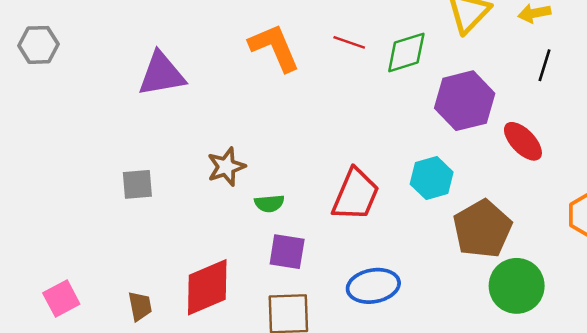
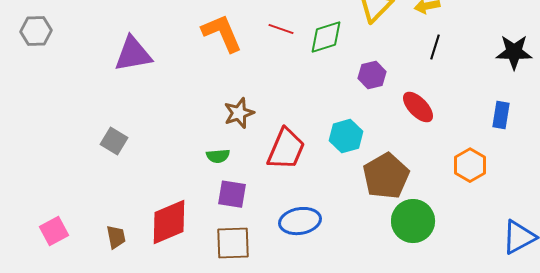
purple hexagon: (465, 101) -> (372, 75), size x0.6
brown star: (226, 167) -> (239, 113), moved
gray square: (137, 184) -> (114, 141), turned 36

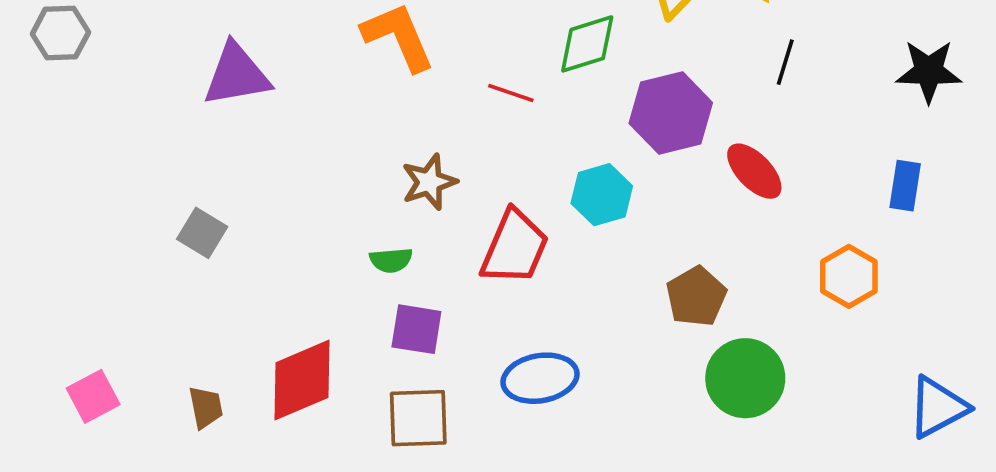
red line: (281, 29) -> (511, 93), moved
purple hexagon: (372, 75) -> (671, 113), size x1.6
cyan hexagon: (346, 136) -> (602, 195), moved
brown pentagon: (386, 176) -> (696, 296), size x0.7

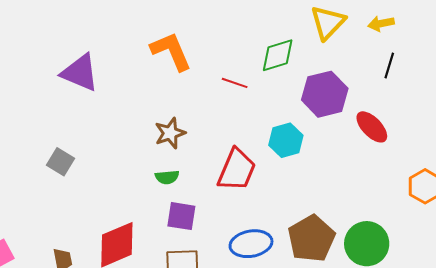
purple triangle: (237, 75) -> (80, 73), turned 33
brown star: (429, 182) -> (170, 133), moved
brown pentagon: (696, 296) -> (311, 239), moved, size x1.4

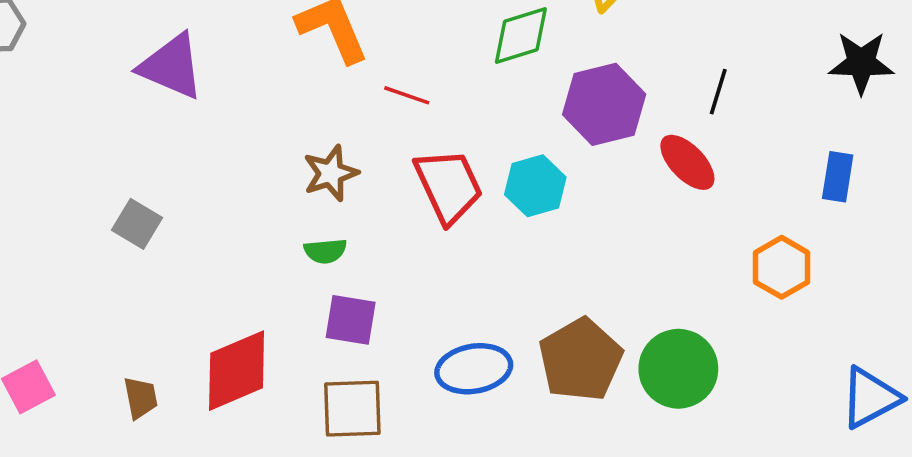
black line: (389, 66) -> (718, 92), moved
red line: (235, 83) -> (407, 95), moved
red trapezoid: (237, 170) -> (448, 186), moved, turned -48

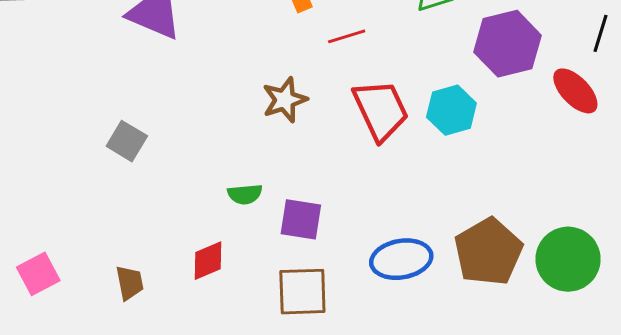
red line: (407, 95) -> (347, 36), turned -36
green semicircle: (325, 251) -> (245, 194), moved
red diamond: (237, 371) -> (208, 261), size x0.6

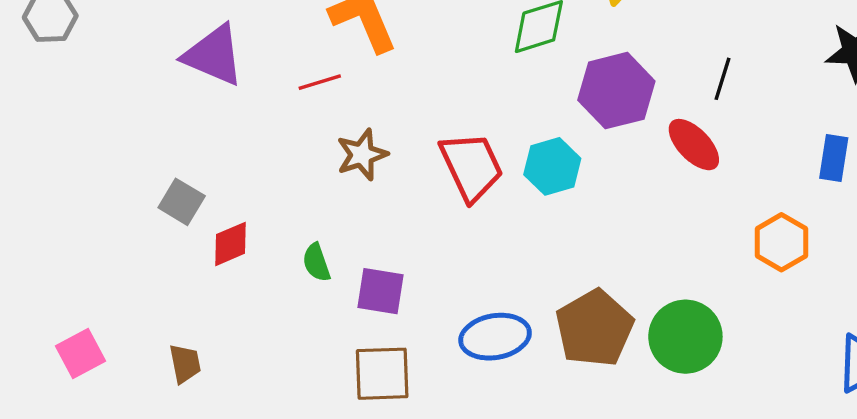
red line: (347, 36) -> (320, 82), moved
green semicircle: (245, 194) -> (316, 262), turned 76
red diamond: (208, 261) -> (230, 244), moved

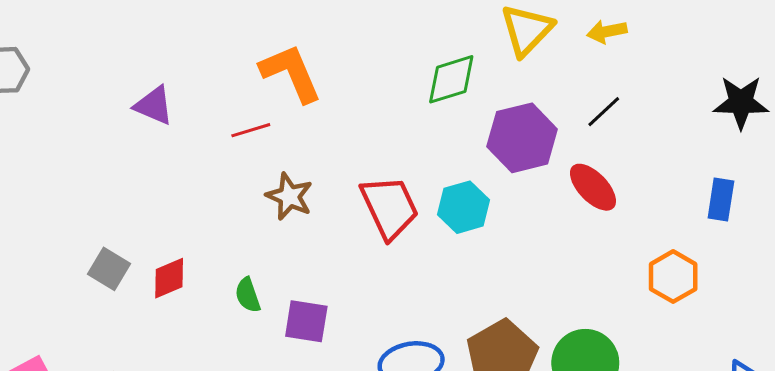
purple triangle: (214, 55) -> (154, 105), size x0.7
black line: (723, 79) -> (604, 112), moved, turned 30
brown star: (362, 155) -> (289, 196), turned -30
gray square: (182, 202) -> (109, 269), moved

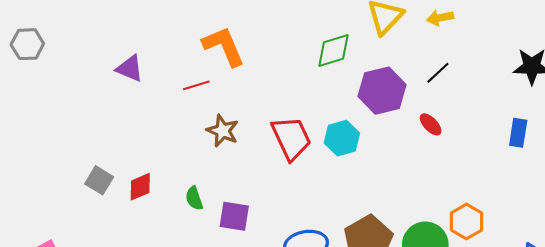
red ellipse: (593, 187) -> (431, 124), size x0.7
orange hexagon: (673, 277) -> (466, 222), moved

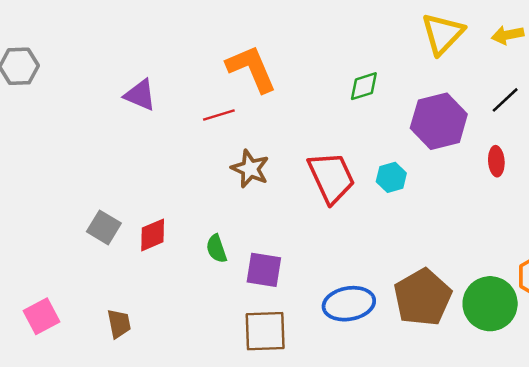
green diamond: (333, 51) -> (364, 86), moved, size x0.7
red ellipse: (431, 124) -> (496, 161), turned 40
cyan hexagon: (342, 138) -> (391, 177), size x0.7

